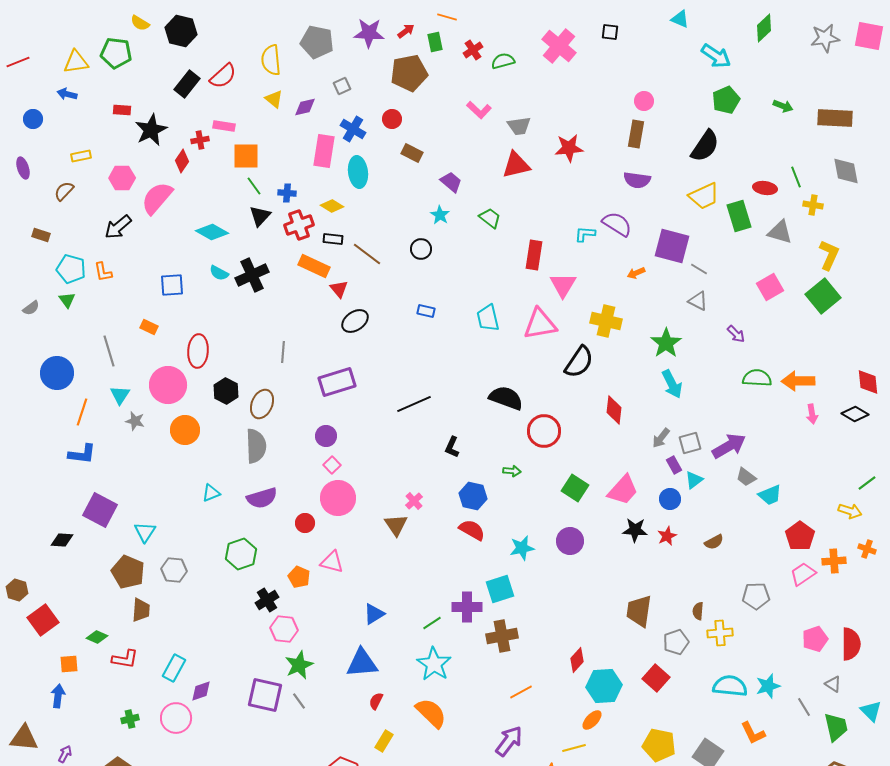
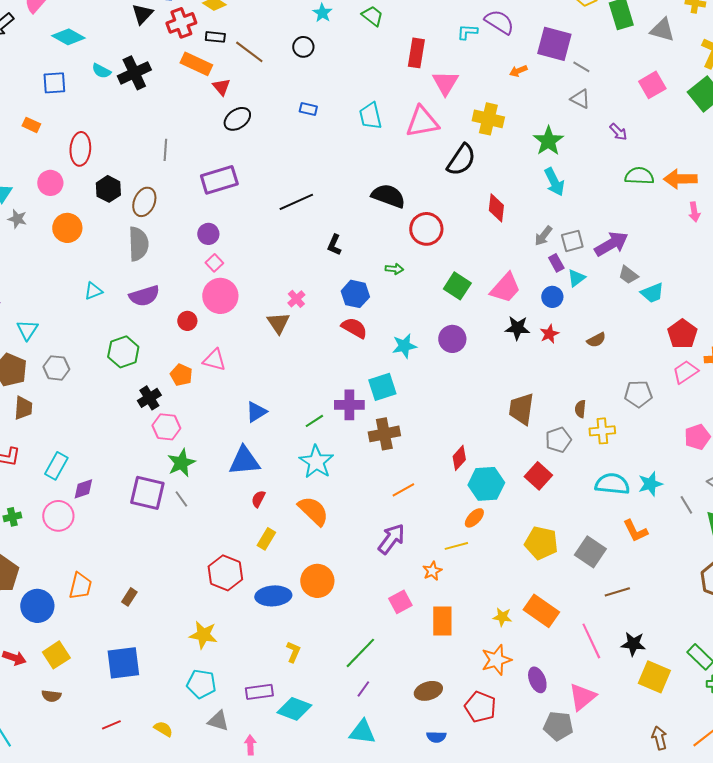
cyan diamond: (212, 232) -> (68, 37), moved
pink circle: (168, 385) -> (50, 183), size x0.7

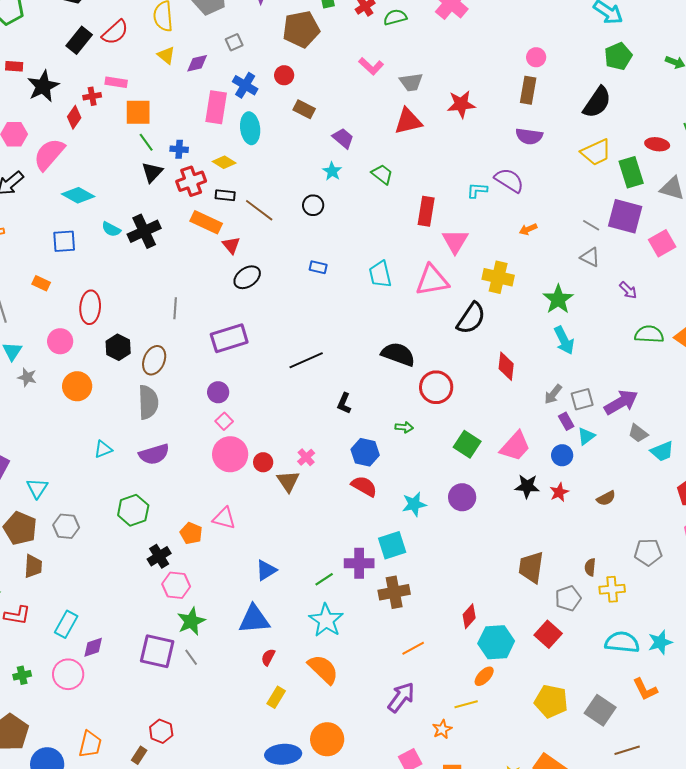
purple square: (554, 44) -> (625, 216), moved
red circle: (187, 321) -> (263, 462), moved
red hexagon: (225, 573) -> (161, 731), moved, size x0.7

